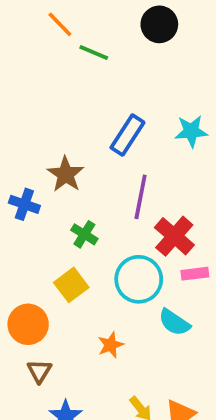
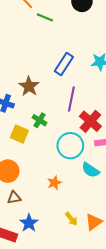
yellow square: (71, 285) -> (19, 134), moved, turned -30
brown triangle: (39, 371) -> (14, 198), turned 48

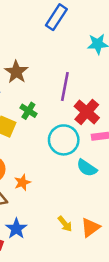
blue rectangle: (64, 64) -> (56, 17), moved
orange star: (54, 183) -> (22, 182), moved

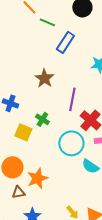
brown star: (16, 72) -> (44, 78), moved
orange star: (22, 182) -> (37, 178), size x1.5

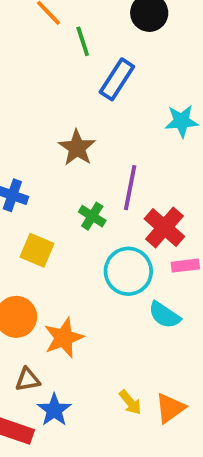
green line: (47, 22) -> (83, 41), turned 49
green cross: (42, 119) -> (92, 216), moved
brown triangle: (18, 192) -> (28, 380), moved

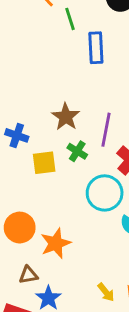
blue rectangle: (117, 79) -> (96, 48), turned -36
brown star: (77, 148) -> (66, 117), moved
yellow square: (37, 250) -> (44, 163), moved, turned -30

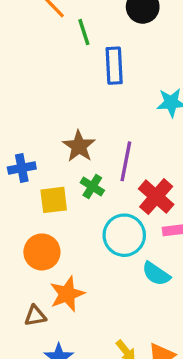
blue cross: (17, 135) -> (22, 168), turned -30
orange circle: (20, 228) -> (42, 252), moved
brown triangle: (28, 275) -> (35, 316), moved

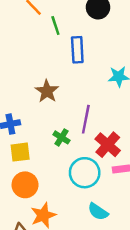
brown star: (79, 146) -> (47, 91), moved
yellow square: (54, 200) -> (20, 152), moved
cyan semicircle: (156, 274) -> (98, 212), moved

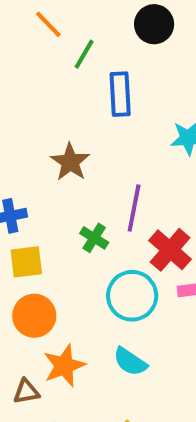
green line: (55, 26) -> (84, 54), turned 48
cyan semicircle: (98, 212) -> (130, 362), moved

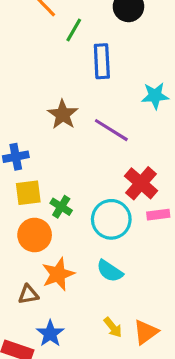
purple line: (134, 208) -> (111, 130), moved, turned -69
green cross: (94, 238) -> (61, 207), moved

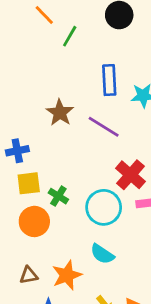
blue rectangle: (102, 61) -> (109, 80), moved
orange star: (58, 274) -> (67, 275), moved

